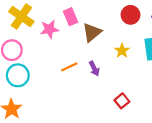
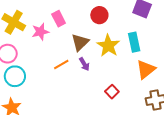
red circle: (130, 15) -> (99, 15), moved
brown triangle: (92, 32) -> (80, 42), moved
yellow star: (122, 51) -> (108, 46), size x1.6

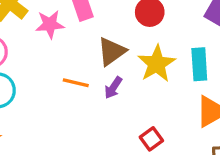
orange line: (61, 64) -> (76, 83), turned 35
purple arrow: (84, 64) -> (113, 88), turned 56

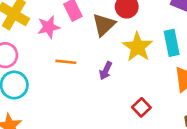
brown triangle: (112, 51) -> (104, 25), moved
orange line: (76, 83) -> (66, 62), moved

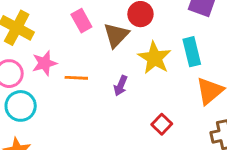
pink star: (49, 27) -> (44, 63), moved

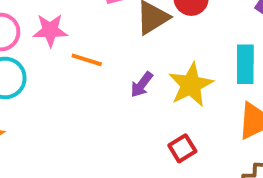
yellow star: (155, 58) -> (191, 85), moved

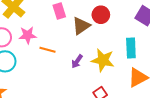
yellow star: (191, 85) -> (103, 60), turned -30

